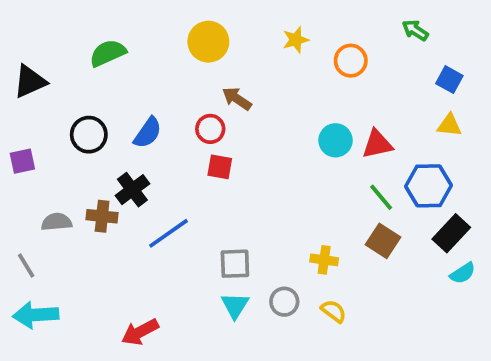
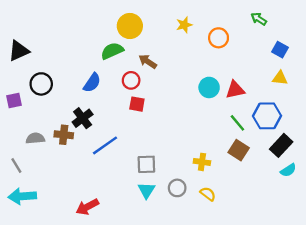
green semicircle: (108, 53) -> (112, 51), moved
black circle: (89, 135) -> (41, 84), moved

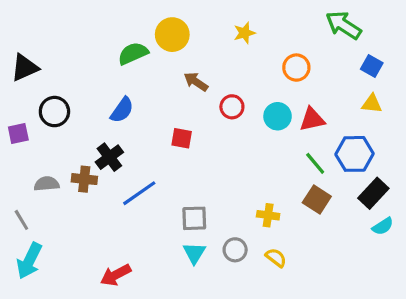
green arrow: (259, 19) -> (343, 25), size x1.6
orange circle: (219, 38) -> (296, 68), moved
green semicircle: (112, 51) -> (133, 53), moved
red circle: (131, 80) -> (232, 107), moved
cyan arrow: (22, 196) -> (29, 261), turned -60

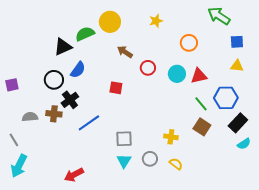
blue square: (372, 66) -> (237, 42), turned -32
black triangle: (25, 68) -> (63, 47), moved
black circle: (54, 112) -> (54, 80), moved

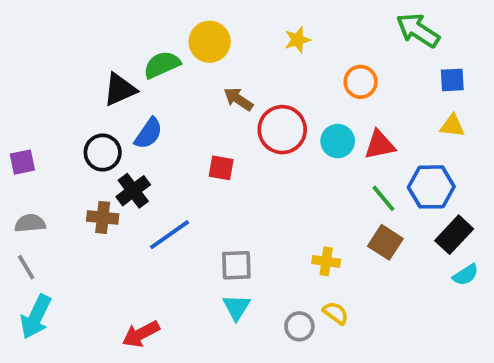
red circle: (148, 68) -> (282, 130), size x1.6
gray semicircle: (30, 117) -> (30, 223), moved
gray circle: (150, 159) -> (299, 326), moved

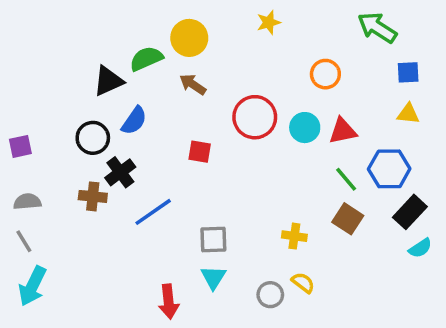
yellow star: (297, 40) -> (269, 22), moved
brown arrow: (238, 99) -> (193, 84), moved
red arrow: (141, 334) -> (169, 302), moved, turned -68

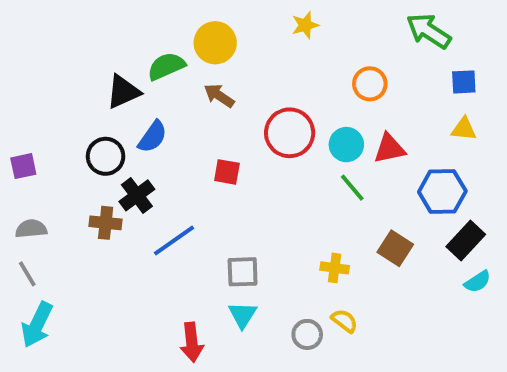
green line: (346, 179) -> (352, 188), moved

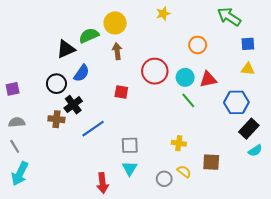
brown arrow: (219, 96) -> (117, 51), turned 49
brown square: (395, 248) -> (211, 162), moved, turned -30

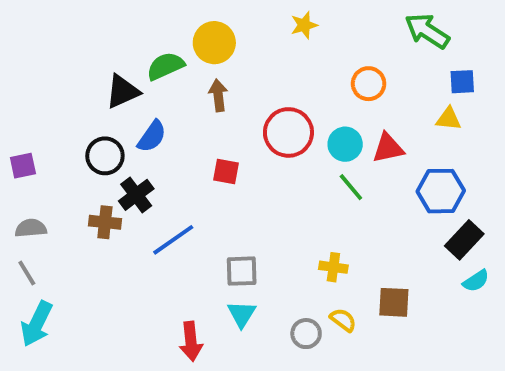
yellow triangle: (248, 69) -> (449, 119), moved

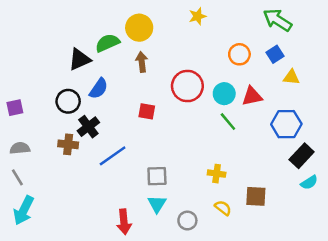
blue square: (462, 82) -> (275, 54), moved, turned -30
gray circle: (306, 334) -> (187, 221), moved

